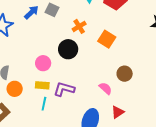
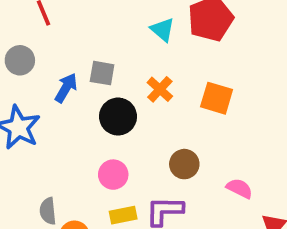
black circle: (68, 49) -> (118, 117), moved
brown circle: (125, 74) -> (184, 164), moved

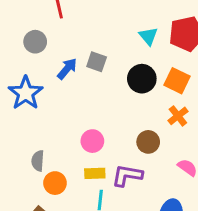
orange cross: (160, 89) -> (178, 116), moved
orange square: (217, 98) -> (177, 81), moved
black circle: (118, 117) -> (142, 79), moved

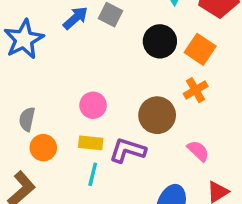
brown circle: (148, 142) -> (157, 115), size x1.4

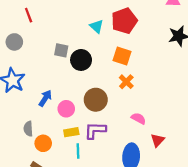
blue arrow: (75, 18) -> (45, 98), moved
black circle: (160, 41) -> (81, 60), moved
brown circle: (157, 115) -> (96, 100), moved

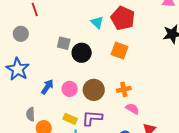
red pentagon: (124, 21) -> (123, 18), turned -30
orange cross: (126, 82) -> (124, 89), moved, turned 32
pink circle: (66, 109) -> (70, 89), moved
yellow rectangle: (71, 132) -> (70, 119), turned 32

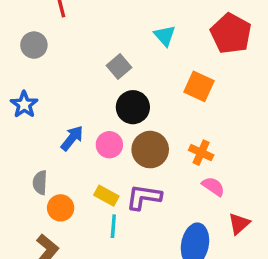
red pentagon: (123, 18) -> (231, 33), moved
gray square: (64, 43) -> (119, 67), moved, turned 32
black circle: (82, 53) -> (133, 107), moved
blue star: (18, 69) -> (24, 105), size x0.7
orange cross: (124, 89) -> (201, 153), turned 32

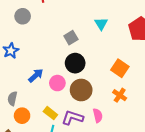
orange square: (199, 86) -> (120, 68), moved
orange cross: (201, 153) -> (120, 95), moved
pink semicircle: (213, 186) -> (98, 115), moved, turned 32

